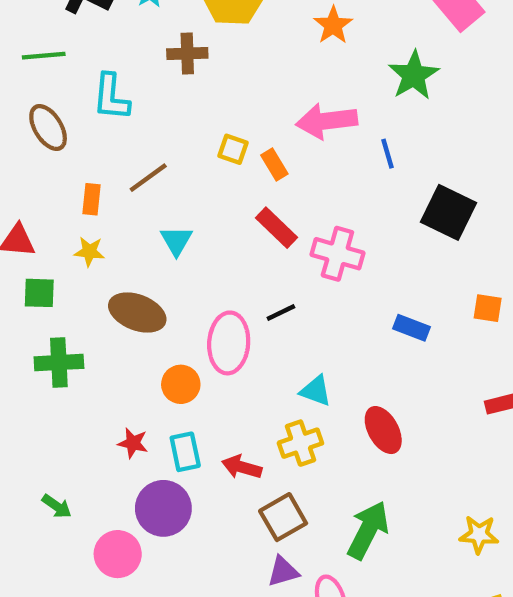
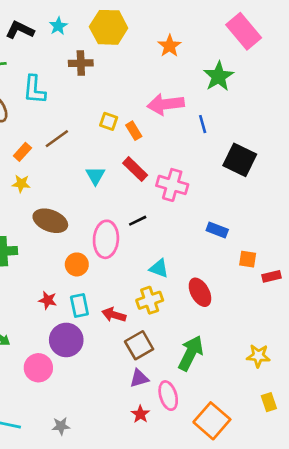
orange rectangle: (92, 199) -> (22, 152), turned 36
cyan triangle: (176, 241) -> (95, 176), moved
orange square: (488, 308) -> (248, 259), moved

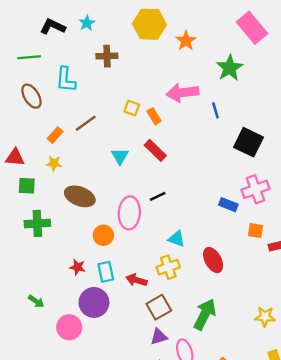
yellow hexagon: (109, 27) -> (149, 24), moved
pink cross: (172, 185) -> (255, 189), moved, turned -36

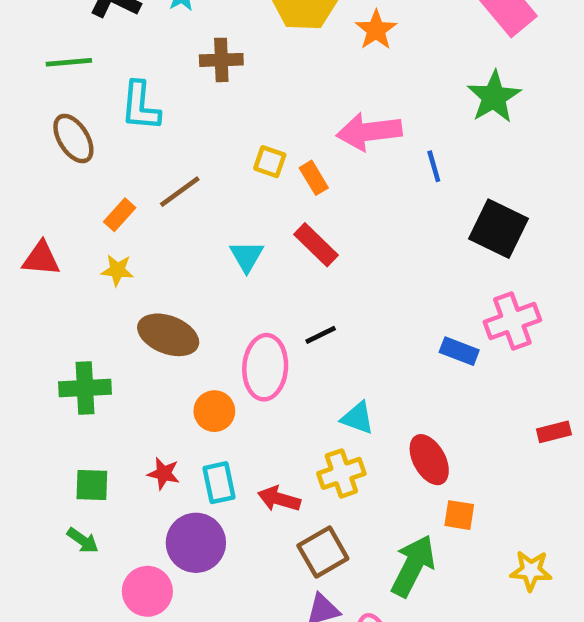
green star: (230, 68) -> (494, 97), moved
green square: (27, 186) -> (92, 485), moved
orange square: (255, 231) -> (459, 515), moved

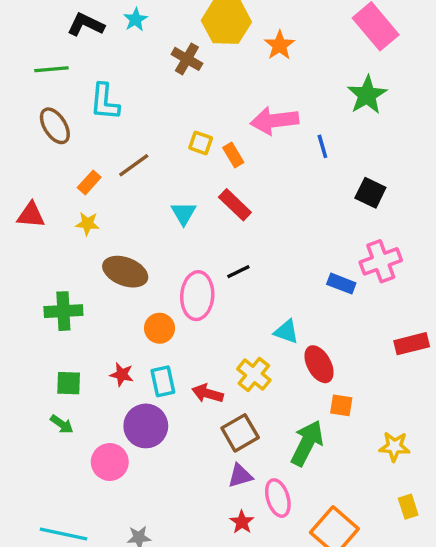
brown cross: (221, 60) -> (187, 59), moved, turned 32
black square: (498, 229) -> (370, 193), size x0.7
cyan triangle: (358, 418) -> (286, 332), moved
red rectangle: (554, 432) -> (412, 344), size x1.4
yellow cross: (341, 473) -> (254, 375), turned -32

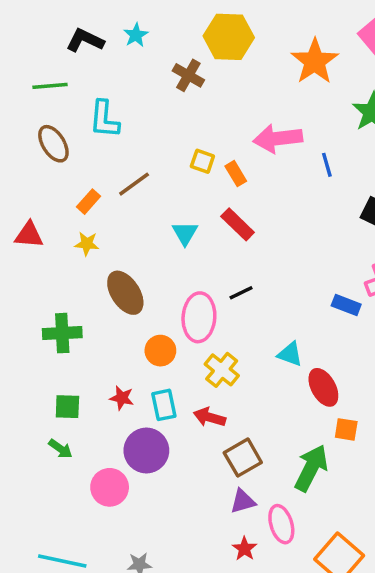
orange star: (280, 45) -> (315, 61), moved, size x1.5
brown ellipse: (125, 272) -> (125, 293), turned 36
yellow cross: (254, 375) -> (222, 370), moved

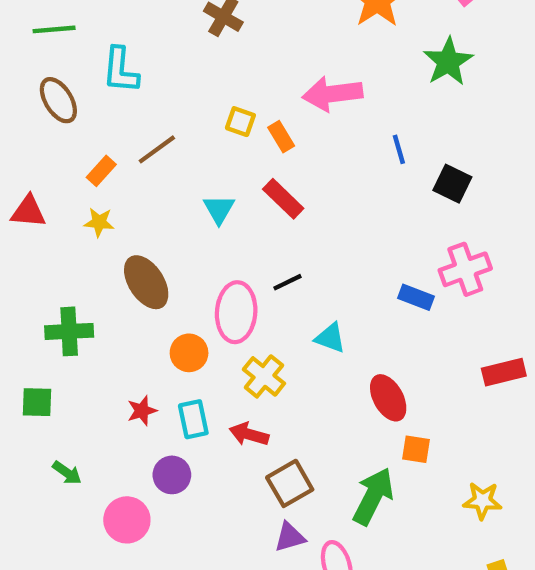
blue line: (327, 165) -> (399, 149), moved
cyan triangle: (290, 354) -> (330, 338), moved
red star: (122, 398) -> (142, 411), turned -30
green square: (67, 407) -> (37, 402), moved
purple circle: (146, 451) -> (172, 475), size x0.7

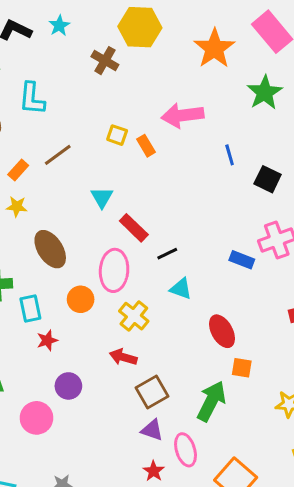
red rectangle: (283, 199) -> (134, 228), moved
black line: (288, 282) -> (167, 254), moved
cyan rectangle: (193, 419) -> (30, 308), moved
purple triangle: (290, 537) -> (152, 430), turned 35

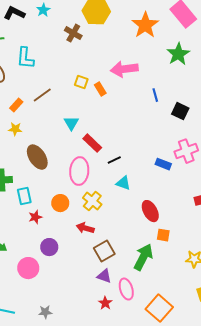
orange circle: (81, 299) -> (60, 203), moved

